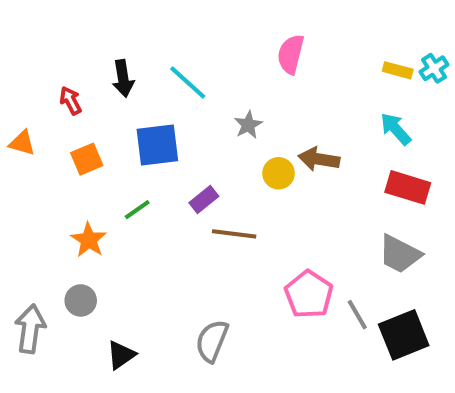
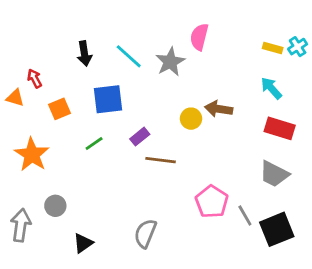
red arrow: (71, 101) -> (35, 78), moved
gray star: (248, 125) -> (170, 62), moved, size x1.5
orange star: (89, 240) -> (32, 155), moved, size x1.4

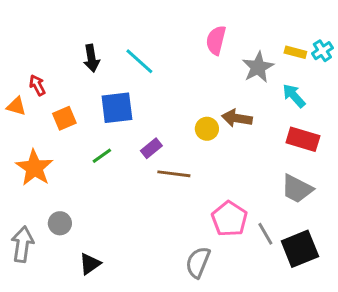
gray star: (170, 62) -> (258, 67), moved
gray semicircle: (145, 233) -> (198, 262), moved

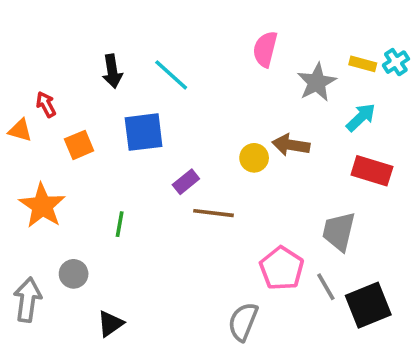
cyan arrow: (294, 96) -> (361, 117), turned 88
green line: (102, 156) -> (120, 224), moved, turned -45
gray trapezoid: (297, 189) -> (339, 231), moved, turned 76

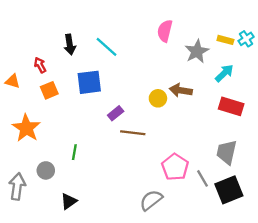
red arrow: (46, 104) -> (40, 65), moved
green line: (120, 224) -> (74, 152), moved
gray trapezoid: (339, 231) -> (227, 152), moved
gray semicircle: (243, 322) -> (151, 200), turned 30

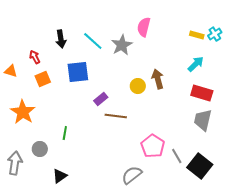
gray star: (197, 51) -> (122, 45), moved
brown arrow: (181, 90) -> (158, 79), turned 66
gray trapezoid: (227, 152) -> (203, 120), moved
black square: (229, 190) -> (200, 166), turned -30

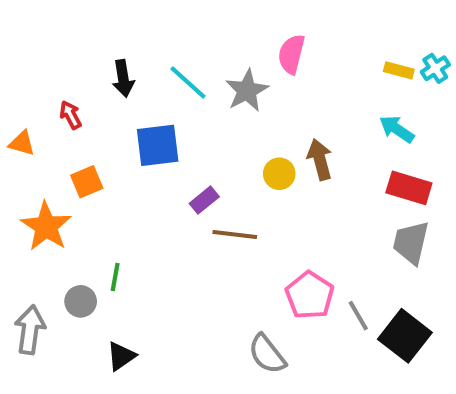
cyan arrow: (196, 64) -> (397, 129), turned -102
orange square: (43, 79) -> (87, 182), moved
green line: (65, 133) -> (115, 277), moved
gray semicircle: (132, 175) -> (267, 354), turned -90

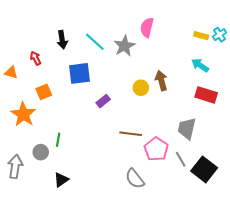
brown line: (235, 234) -> (131, 134), moved
gray trapezoid: (411, 243) -> (187, 129), moved

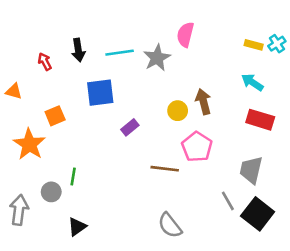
cyan line: (95, 42) -> (120, 53), turned -50
red arrow: (36, 58) -> (45, 62), moved
gray trapezoid: (187, 129) -> (251, 170), moved
pink pentagon: (156, 149) -> (197, 147), moved

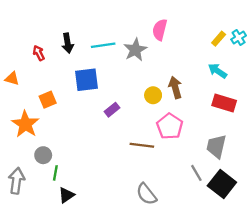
yellow rectangle: (254, 45) -> (219, 39), turned -64
green line: (73, 176) -> (55, 173), moved
gray circle: (51, 192) -> (43, 155), moved

